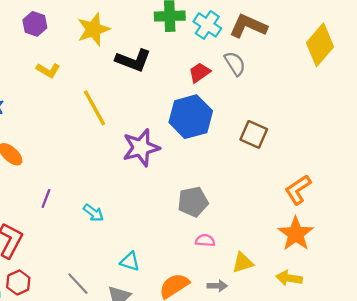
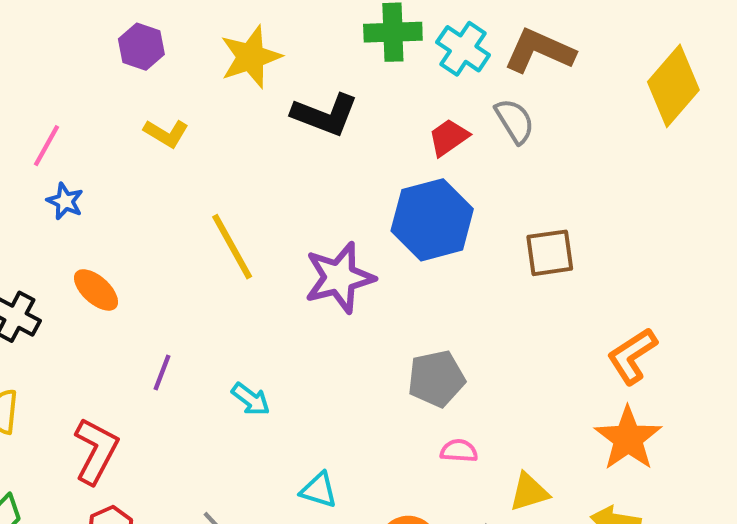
yellow line: (95, 108) -> (232, 247), moved
brown square: (254, 134) -> (550, 253), turned -32

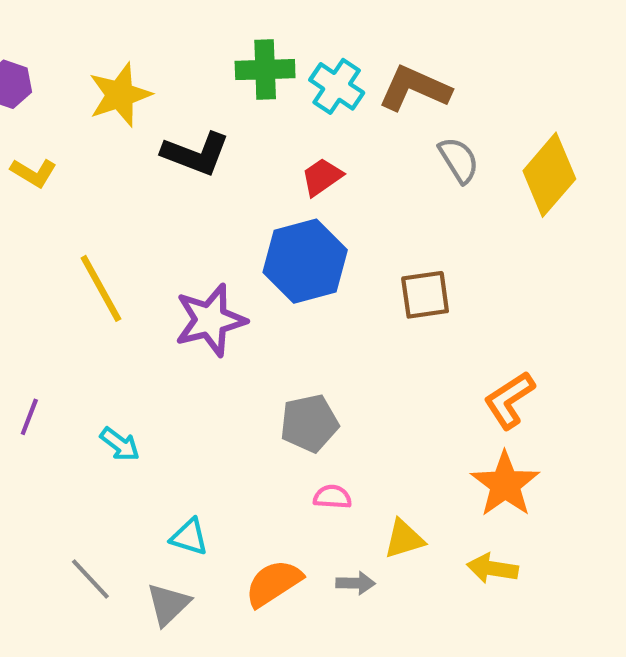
yellow diamond: (673, 86) -> (549, 175), moved
gray semicircle: (515, 121) -> (459, 160), moved

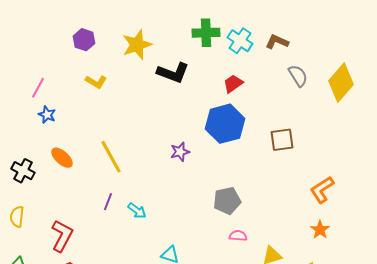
brown L-shape: (415, 88) -> (277, 42), size x0.7
yellow line: (101, 288) -> (111, 157), moved
purple star: (210, 320) -> (180, 152), size x0.6
purple line: (29, 417) -> (108, 202), moved
orange star: (505, 484) -> (320, 230), size x0.6

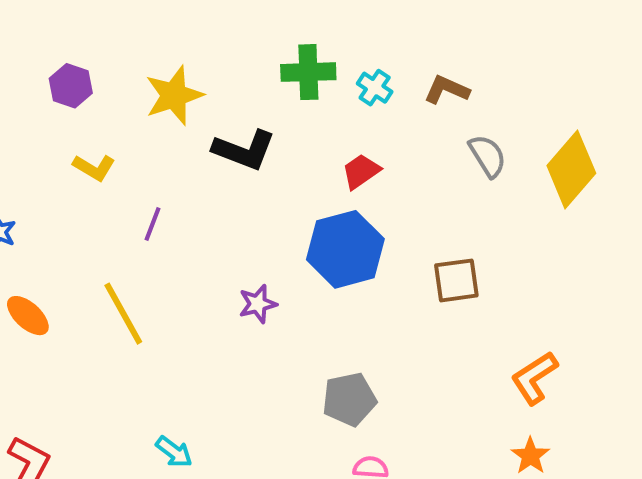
cyan cross: (240, 41) -> (375, 88), size x0.7
purple line: (108, 202) -> (153, 224), moved
cyan arrow: (137, 211) -> (174, 452), moved

